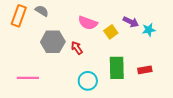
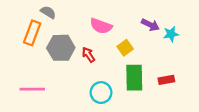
orange rectangle: (19, 16) -> (32, 33), moved
yellow square: (111, 32) -> (125, 48), moved

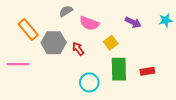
gray semicircle: (48, 12) -> (66, 11), moved, turned -64
orange rectangle: (32, 33) -> (28, 29), turned -60
cyan star: (171, 34) -> (166, 20), moved
pink line: (32, 89) -> (18, 64), moved

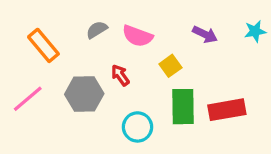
gray semicircle: (66, 11) -> (97, 30), moved
gray hexagon: (54, 43) -> (84, 94), moved
pink line: (18, 64) -> (28, 99), turned -40
red rectangle: (147, 71) -> (227, 110), size x1.6

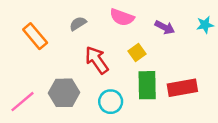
pink semicircle: (138, 36) -> (122, 17), moved
red arrow: (120, 75) -> (97, 60), size x1.6
gray hexagon: (84, 94) -> (64, 93), moved
pink line: (28, 99) -> (23, 102), moved

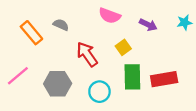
gray semicircle: (78, 24) -> (61, 25), moved, turned 56
pink line: (23, 102) -> (18, 76), moved

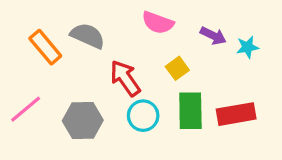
cyan star: (184, 22) -> (247, 47), moved
gray semicircle: (61, 25) -> (88, 36), size x1.5
cyan circle: (99, 92) -> (143, 116), moved

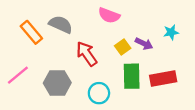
purple arrow: (213, 36) -> (144, 44), moved
cyan circle: (143, 116) -> (99, 93), moved

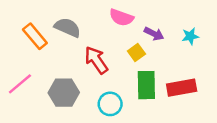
purple arrow: (144, 44) -> (154, 34), moved

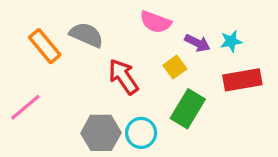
cyan star: (190, 36) -> (231, 41), moved
green rectangle: (146, 85) -> (188, 109), turned 32
red rectangle: (182, 88) -> (242, 80), moved
gray hexagon: (64, 93) -> (101, 133), moved

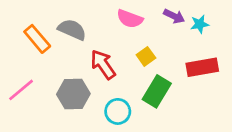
cyan star: (231, 41) -> (200, 24), moved
purple arrow: (197, 43) -> (174, 16), moved
gray hexagon: (101, 133) -> (73, 94), moved

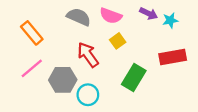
gray semicircle: (72, 30) -> (79, 17), moved
yellow square: (146, 56) -> (118, 41), moved
pink line: (21, 90) -> (32, 68), moved
cyan circle: (118, 111) -> (88, 95), moved

